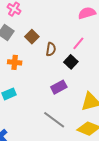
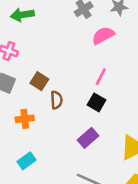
brown semicircle: (51, 49) -> (56, 100), moved

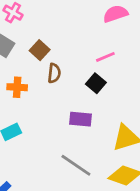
pink line: (101, 77) -> (105, 57), turned 30
purple rectangle: (88, 138) -> (80, 119), turned 36

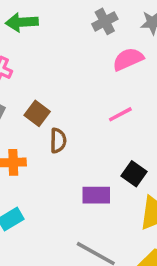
black square: (96, 83) -> (134, 174), moved

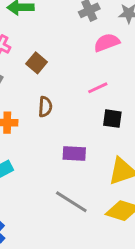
brown square: (37, 113) -> (37, 63), moved
black square: (134, 174) -> (112, 119), moved, turned -30

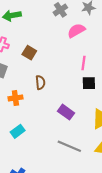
pink line: (98, 88) -> (83, 63), moved, turned -48
purple rectangle: (74, 154) -> (66, 112), turned 42

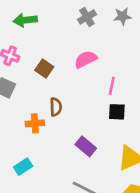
pink semicircle: (76, 31) -> (86, 59), moved
orange cross: (15, 98) -> (35, 123), moved

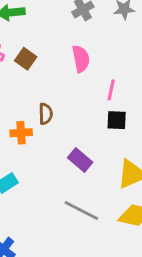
pink semicircle: (86, 59) -> (81, 59), turned 105
brown square: (44, 68) -> (26, 59), moved

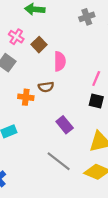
pink semicircle: (81, 59) -> (60, 61), moved
brown semicircle: (46, 114) -> (46, 87), turned 72

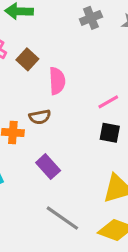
pink line: (96, 79) -> (108, 102), turned 40
purple rectangle: (65, 125) -> (48, 167), moved

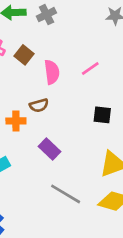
gray cross: (91, 18) -> (46, 15), moved
pink line: (108, 102) -> (90, 68), moved

